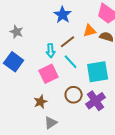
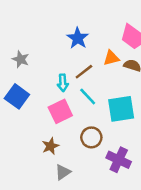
purple cross: (96, 101) -> (119, 160), moved, turned -30

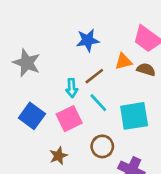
blue star: (78, 38) -> (88, 40), turned 30
gray star: (21, 59) -> (27, 63), size x1.5
blue square: (17, 96) -> (32, 116), moved

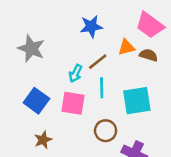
cyan arrow: (72, 88) -> (76, 73), turned 30
cyan line: (98, 103) -> (102, 88), turned 42
pink square: (69, 119) -> (73, 103), turned 35
brown star: (58, 156) -> (43, 140), moved

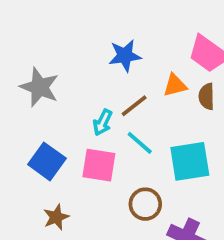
brown semicircle: (149, 55) -> (207, 96), turned -108
cyan line: (102, 88) -> (140, 143), turned -48

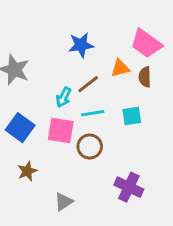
cyan line: (140, 143) -> (93, 113), turned -50
cyan square: (190, 161) -> (132, 116), moved, size x0.6
brown circle: (145, 204) -> (90, 147), moved

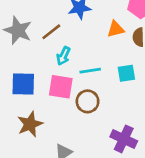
brown line: (88, 84) -> (51, 32), moved
blue square: (20, 128) -> (23, 84), turned -35
brown star: (27, 171) -> (30, 124), size x1.4

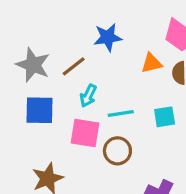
blue square: (23, 84) -> (40, 110), moved

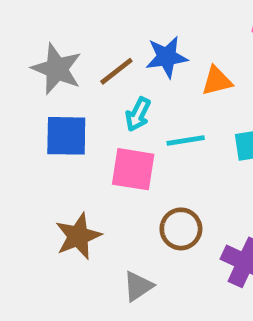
blue star: (108, 37) -> (167, 57), moved
orange triangle: (152, 63) -> (217, 81), moved
brown circle: (117, 151) -> (181, 229), moved

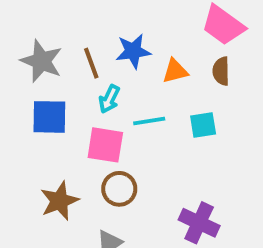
brown line: (116, 71) -> (91, 63), turned -72
brown circle: (181, 229) -> (119, 189), moved

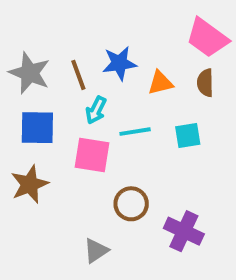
brown circle: (119, 189) -> (131, 204), moved
brown star: (59, 201) -> (30, 184), moved

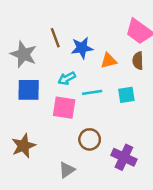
brown line: (78, 75) -> (55, 38), moved
cyan arrow: (96, 110) -> (67, 78), turned 36
brown star: (30, 184) -> (24, 146), moved

